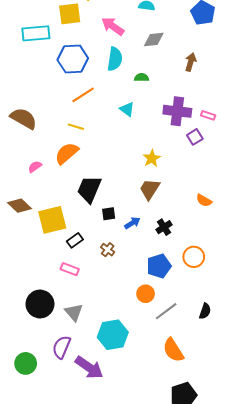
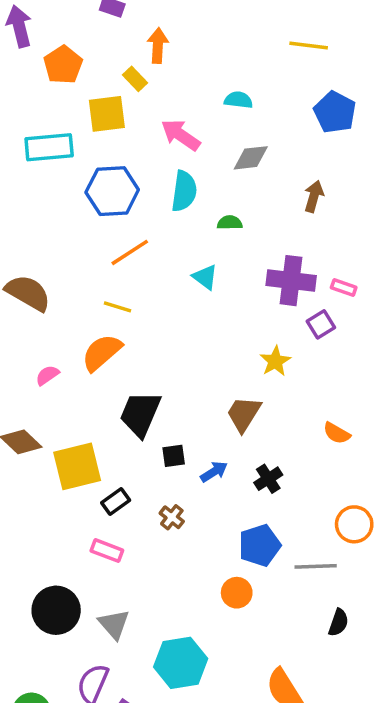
yellow star: (152, 158) -> (275, 361), moved
orange circle: (194, 257) -> (354, 524), moved
gray line: (166, 311) -> (316, 566), moved, turned 35

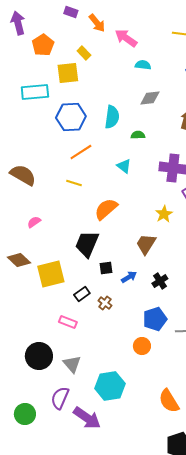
orange arrow: (158, 46) -> (97, 23), moved, turned 138
pink arrow: (181, 135) -> (126, 38), moved
orange semicircle: (102, 352) -> (106, 209), moved
black rectangle: (116, 502) -> (82, 294), moved

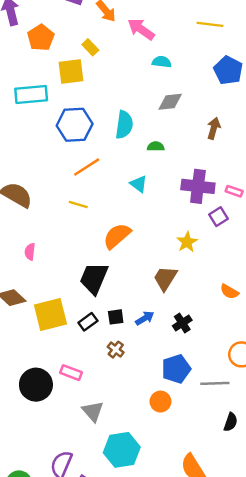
pink semicircle: (34, 222) -> (30, 252), turned -48
black square: (106, 268) -> (116, 317), moved
black rectangle: (82, 294) -> (88, 322), moved
black circle: (39, 356) -> (36, 385), moved
gray triangle: (72, 364) -> (93, 411), moved

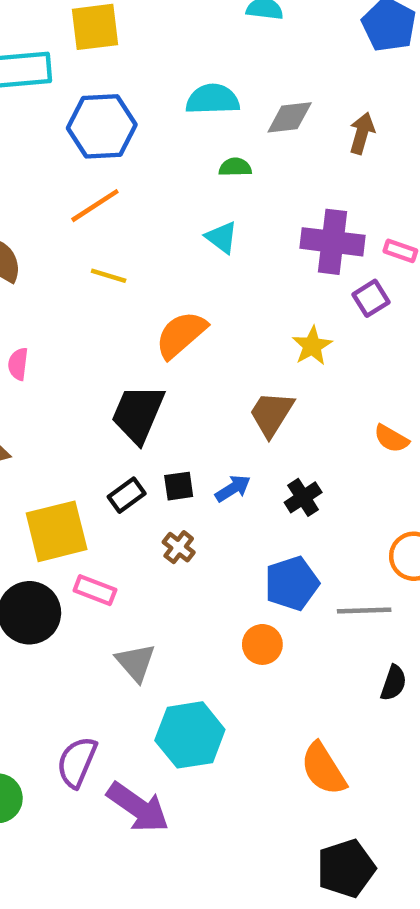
gray diamond: (170, 102) -> (290, 117), moved
cyan semicircle: (124, 125) -> (213, 99), moved, turned -100
green semicircle: (156, 146) -> (235, 167), moved
orange line: (87, 167) -> (95, 206), moved
yellow square: (50, 315) -> (57, 531), moved

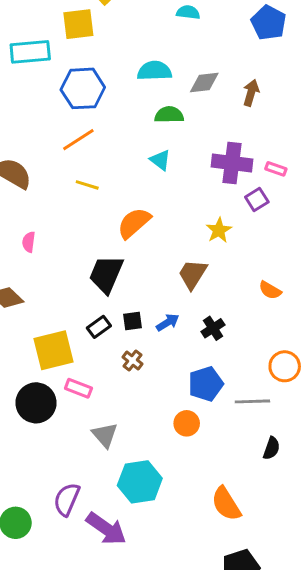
green semicircle: (235, 167) -> (169, 115), size x1.4

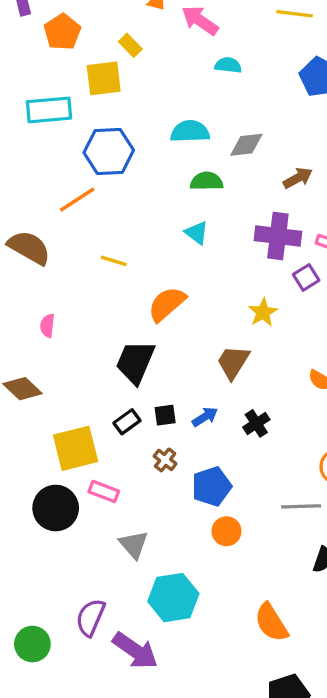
brown arrow: (251, 93) -> (298, 178), moved, turned 45
orange line: (78, 140) -> (77, 200), moved
blue pentagon: (206, 384) -> (212, 486), moved

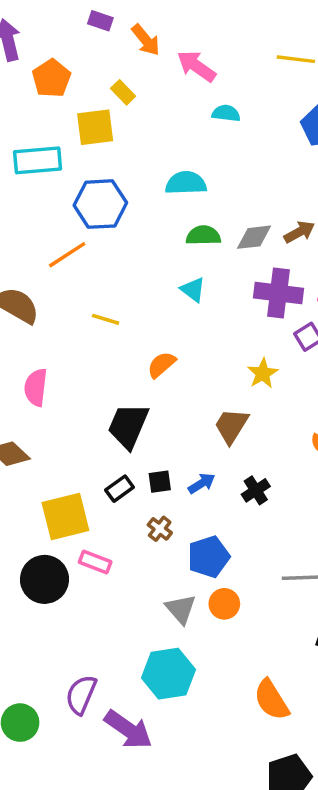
gray diamond: (246, 145) -> (254, 237), moved
orange semicircle: (167, 304) -> (161, 365), size x0.7
pink semicircle: (47, 326) -> (36, 387), size x1.5
gray triangle: (134, 545) -> (181, 609), moved

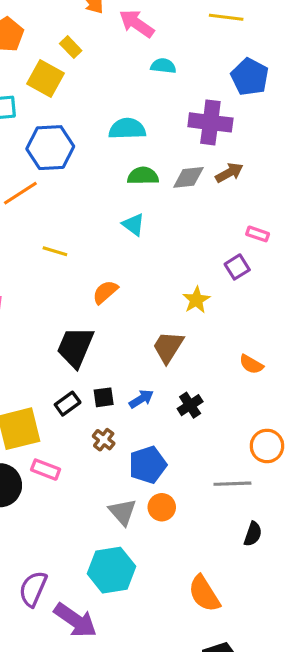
yellow square: (95, 127) -> (46, 78), turned 36
purple cross: (278, 293) -> (210, 122), moved

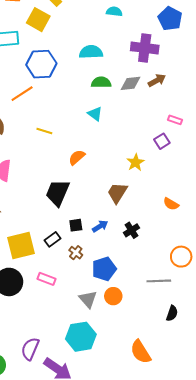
black rectangle: (68, 404) -> (52, 239), moved
pink rectangle: (46, 470) -> (46, 279), moved

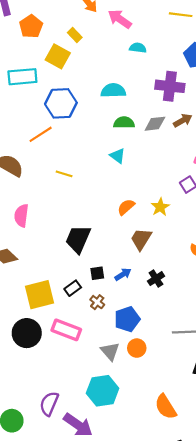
orange semicircle: (77, 157) -> (126, 207), moved
pink rectangle: (46, 279) -> (66, 330), size x1.5

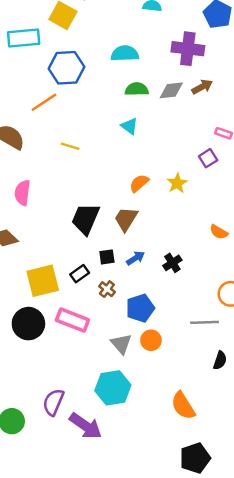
brown trapezoid: (141, 239) -> (126, 219), moved

